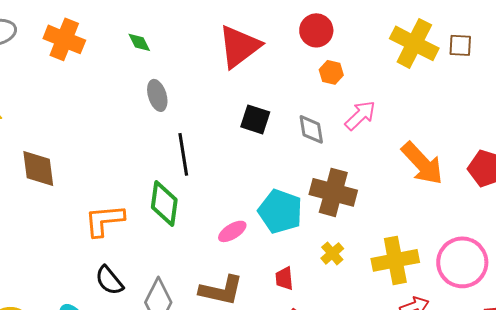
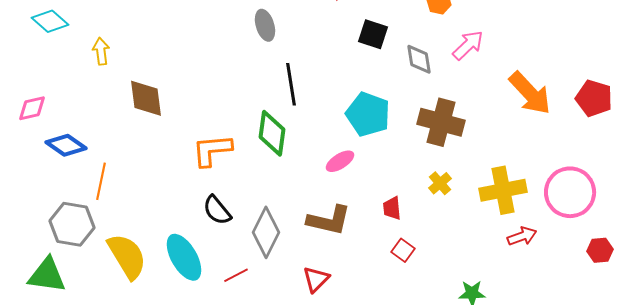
black square: (255, 119) -> (373, 34), moved
cyan pentagon: (280, 211) -> (368, 114), moved

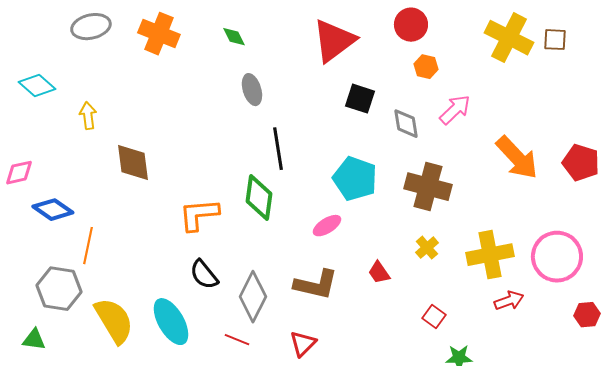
red trapezoid: (392, 208) -> (379, 273), turned -30
red square: (403, 250) -> (434, 317), moved
green triangle: (47, 275) -> (34, 340), size x0.6
red line: (236, 275) -> (237, 340), moved, turned 50

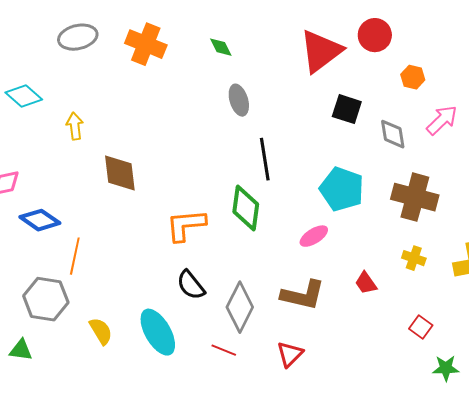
red circle: (411, 25) -> (375, 35), moved
yellow cross: (427, 248) -> (414, 258), turned -30
yellow semicircle: (114, 321) -> (101, 331), size x0.6

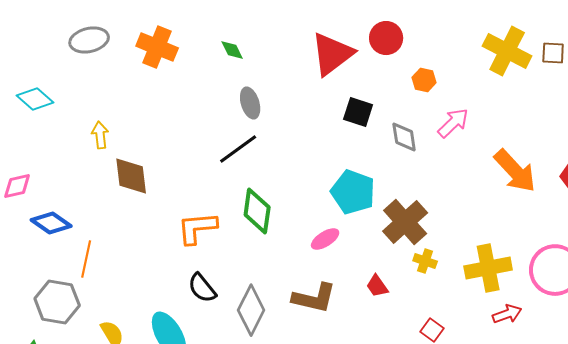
yellow arrow: (75, 126) -> (100, 135), moved
black line: (265, 159) -> (238, 149), moved, turned 63
brown cross: (415, 197) -> (405, 222), moved, turned 33

